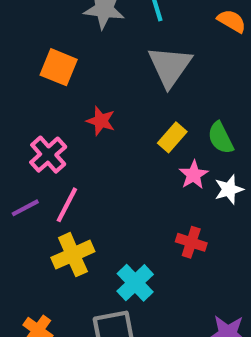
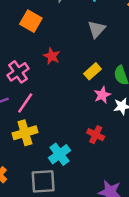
gray triangle: (170, 66) -> (97, 29), size x0.7

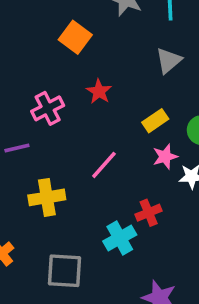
pink line: (25, 103) -> (104, 165), moved
red cross: (96, 135) -> (149, 213), turned 35
cyan cross: (59, 154) -> (120, 238), moved

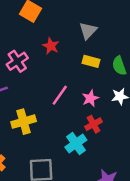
gray triangle: (169, 61) -> (88, 31), moved
yellow rectangle: (155, 121) -> (91, 61), turned 56
pink star: (165, 157) -> (90, 98), moved

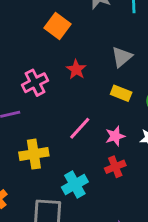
cyan cross: (76, 143) -> (75, 185), moved

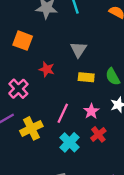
yellow cross: (34, 154) -> (31, 128), moved
cyan cross: (75, 185) -> (69, 142), moved

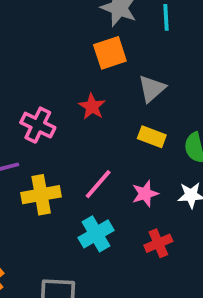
orange square: (23, 41) -> (110, 53), moved, turned 36
pink cross: (18, 89) -> (38, 125), turned -36
red cross: (98, 134) -> (158, 243), moved

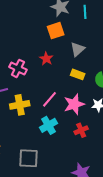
pink star: (145, 194) -> (74, 104), size x1.5

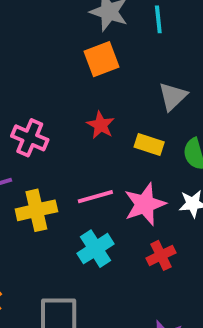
gray triangle: (78, 49) -> (173, 96), moved
red star: (46, 59) -> (101, 125), moved
pink line: (50, 99) -> (95, 197), turned 36

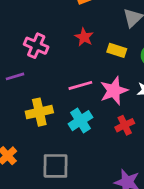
yellow cross: (36, 210) -> (39, 112), moved

